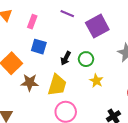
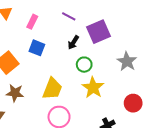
black arrow: (66, 58) -> (73, 42), moved
yellow star: (96, 81) -> (93, 88), size x1.5
brown star: (30, 82) -> (15, 93), moved

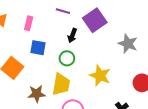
green circle: (84, 65) -> (67, 58), moved
brown star: (15, 93) -> (37, 94), moved

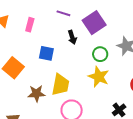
black arrow: (72, 36) -> (72, 37), turned -40
blue square: (38, 48) -> (46, 53), moved
green circle: (67, 58) -> (100, 54), moved

